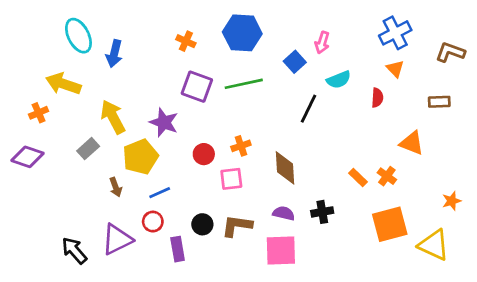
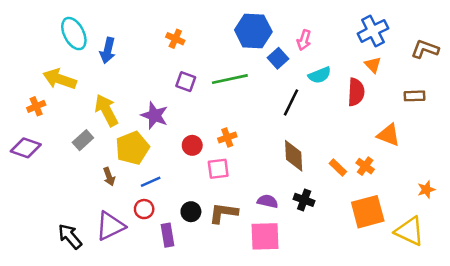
blue hexagon: (242, 33) -> (253, 31), moved
purple square: (197, 87) -> (186, 82), size x0.7
red semicircle: (377, 98) -> (356, 92), size x1.5
brown diamond: (285, 168) -> (294, 156), moved
black cross: (322, 212) -> (304, 200), turned 30

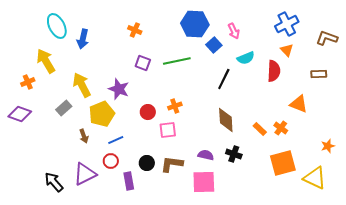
pink arrow: (304, 40) -> (234, 31), turned -42
yellow arrow: (60, 79) -> (46, 61), turned 40

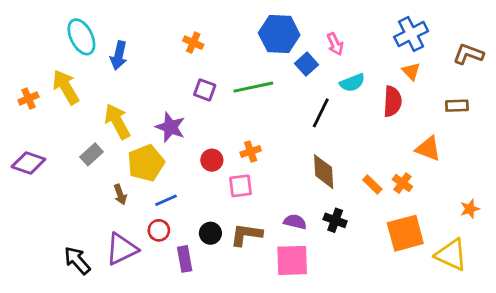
orange cross: (28, 82) -> (28, 98), moved

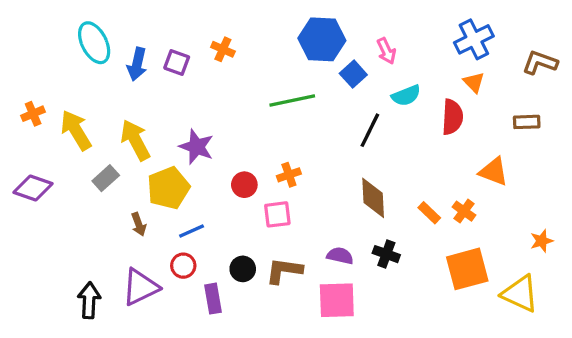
yellow arrow: (66, 87) -> (76, 130), moved
purple square: (205, 90) -> (177, 63), moved
black arrow: (77, 260) -> (89, 300), turned 44

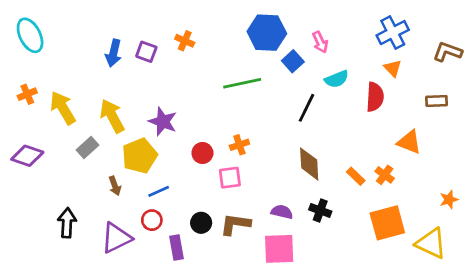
cyan ellipse: (94, 43) -> (30, 35), moved
black arrow: (89, 300) -> (67, 223), moved

